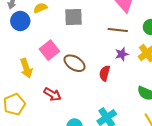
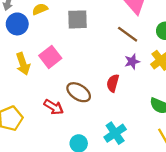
brown line: (118, 30) -> (128, 34), turned 30
brown ellipse: (75, 63) -> (79, 92), moved
yellow arrow: (26, 68) -> (23, 64), moved

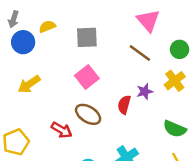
pink square: (50, 57) -> (87, 77), moved
purple star: (132, 62) -> (145, 91), moved
yellow arrow: (23, 64) -> (29, 84), turned 75

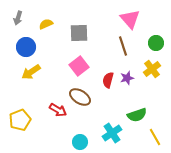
blue circle: (23, 42) -> (26, 47), moved
brown line: (140, 53) -> (123, 46), turned 36
red semicircle: (124, 105) -> (108, 80), moved
green semicircle: (175, 129) -> (137, 115), moved, turned -42

